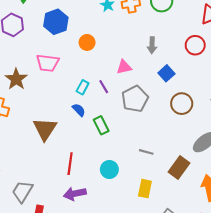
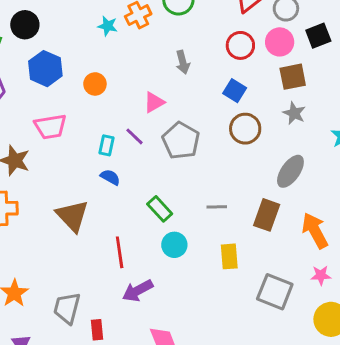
blue square: (166, 73) -> (235, 91), moved
green rectangle: (101, 125) -> (160, 209), moved

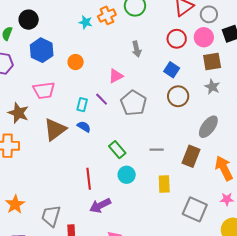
brown triangle: (72, 216) -> (55, 129), moved, turned 35

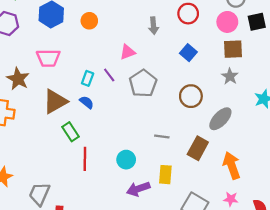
red circle: (177, 39) -> (188, 14), moved
orange circle: (76, 62) -> (89, 21), moved
brown circle: (178, 96) -> (191, 96), moved
green rectangle: (117, 150) -> (71, 132), moved
purple arrow: (100, 205) -> (138, 189), moved

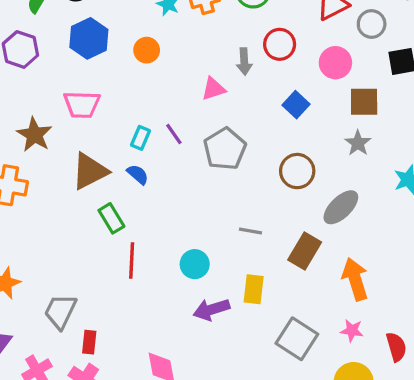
red circle: (188, 14) -> (280, 44), moved
pink circle: (227, 22) -> (335, 63), moved
pink triangle: (128, 52) -> (213, 89), moved

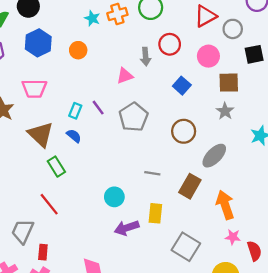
brown triangle: (90, 171) -> (41, 134), turned -48
red line: (132, 260) -> (49, 204), moved, turned -40
pink star: (352, 330) -> (233, 237), moved

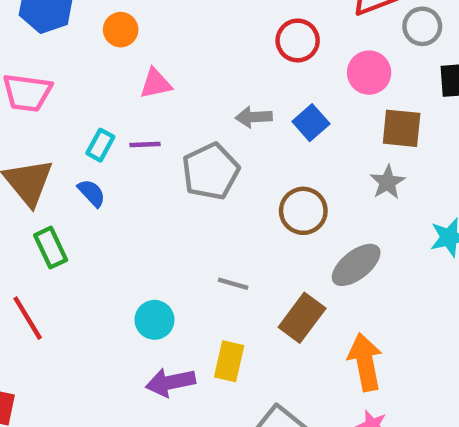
gray arrow: (146, 57) -> (254, 117), moved, turned 84
pink triangle: (125, 76) -> (156, 84), moved
purple line: (98, 108) -> (145, 145), turned -63

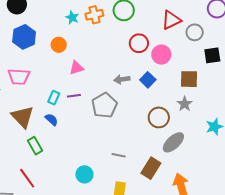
pink circle: (369, 73) -> (161, 55), moved
brown circle: (303, 211) -> (159, 117), moved

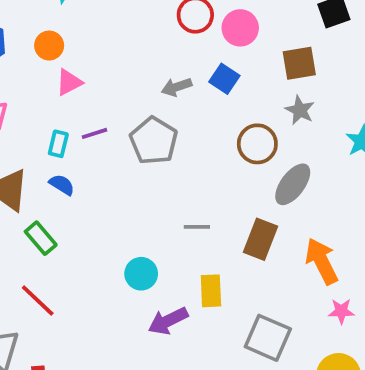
pink triangle: (76, 68) -> (69, 82), moved

